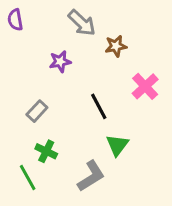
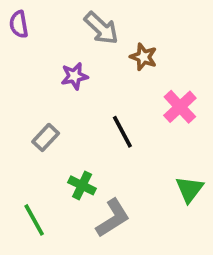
brown star: (116, 46) -> (143, 57), turned 30
green triangle: (117, 145) -> (189, 189), moved
green cross: (46, 151) -> (82, 185), moved

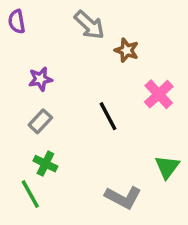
purple star: (74, 76) -> (40, 79), moved
green cross: (82, 185) -> (45, 164), moved
gray L-shape: (113, 218) -> (123, 197), moved, turned 60

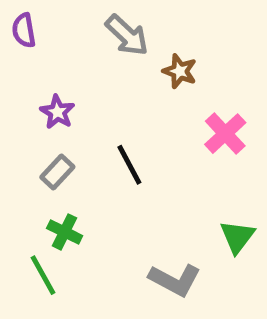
purple star: (40, 79) -> (57, 112), turned -30
black line: (108, 116) -> (129, 165), moved

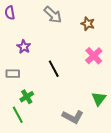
brown star: (180, 71) -> (88, 24), moved
gray rectangle: (57, 172) -> (13, 74), moved, turned 48
green cross: (65, 232) -> (27, 97), turned 32

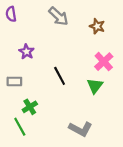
green triangle: (99, 99) -> (95, 86), moved

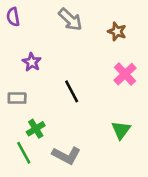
green triangle: (95, 86) -> (121, 130), moved
gray L-shape: (81, 129) -> (66, 155), moved

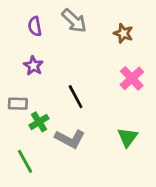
purple semicircle: (13, 17) -> (35, 26), moved
green cross: (36, 129) -> (39, 122), moved
gray L-shape: (66, 155) -> (70, 139), moved

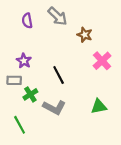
brown star: (123, 33) -> (85, 35), moved
purple star: (33, 66) -> (24, 61), moved
green triangle: (128, 137) -> (99, 106), turned 42

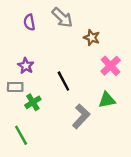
green triangle: (99, 106) -> (107, 100), moved
gray L-shape: (54, 107) -> (81, 116), moved, turned -75

